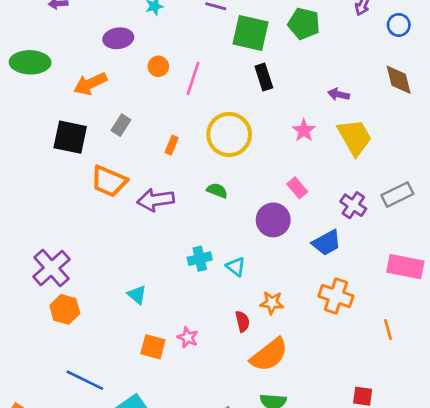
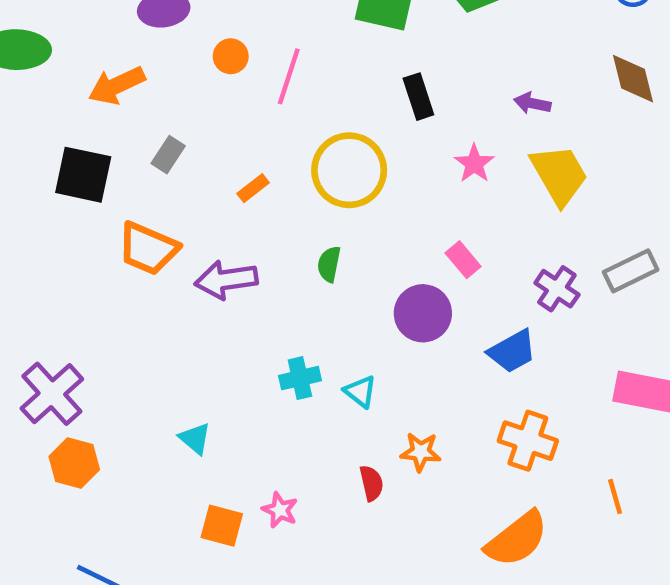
black rectangle: (264, 77) -> (418, 97), moved
orange rectangle: (172, 145) -> (253, 188), turned 30
green semicircle: (217, 191) -> (329, 264), turned -100
orange semicircle: (269, 355) -> (517, 539), moved

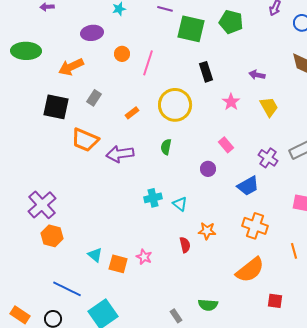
yellow trapezoid: (559, 175) -> (269, 107), size x0.7
purple circle: (423, 313) -> (208, 169), size x0.6
cyan triangle: (195, 438) -> (95, 255), moved

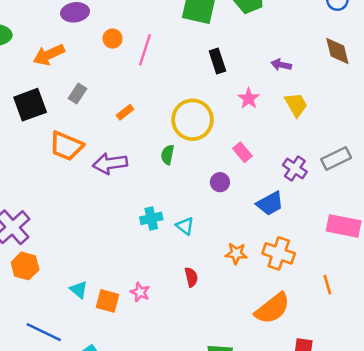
yellow circle: (175, 105) -> (192, 120), moved
black square: (56, 107) -> (30, 105), turned -32
orange star: (207, 231) -> (236, 253), moved

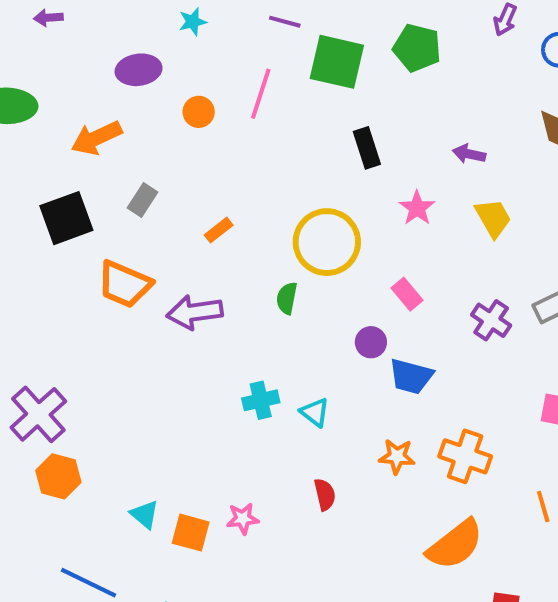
pink line: (145, 50) -> (261, 94), moved
blue trapezoid: (270, 203) -> (411, 376), moved, turned 44
pink star: (140, 292) -> (243, 519), turned -30

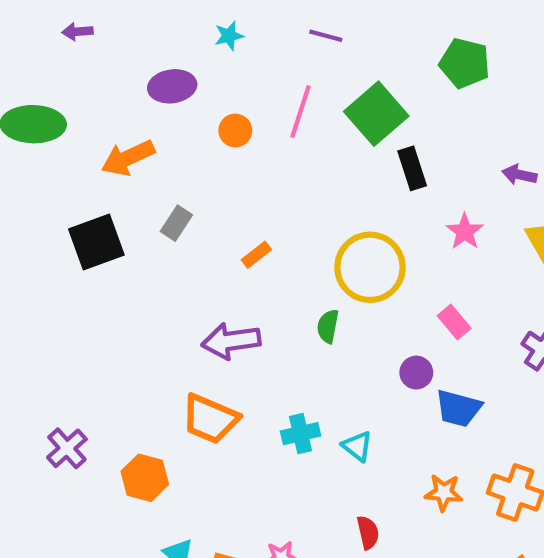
green square: (337, 62) -> (376, 114), moved, turned 36
orange trapezoid: (125, 284) -> (210, 419), moved
purple cross: (38, 414) -> (67, 448), size x0.7
orange hexagon: (58, 476) -> (145, 478), moved

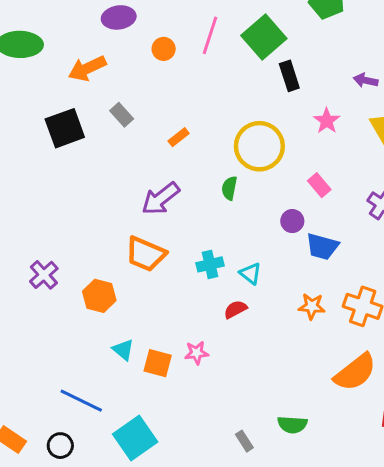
gray rectangle: (176, 223) -> (122, 115), turned -75
purple arrow: (231, 341) -> (161, 199), turned -30
red semicircle: (368, 532) -> (235, 309), moved, turned -105

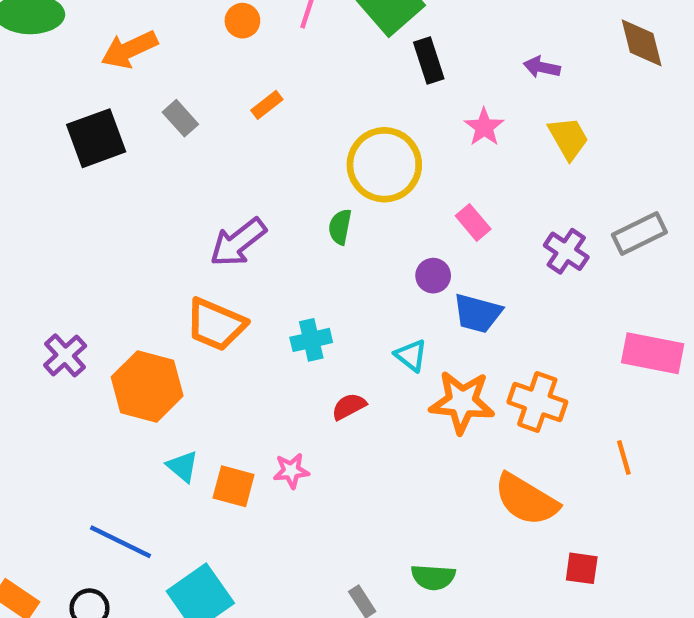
orange rectangle: (179, 137) -> (267, 105), moved
cyan triangle: (250, 273) -> (411, 355), moved
orange hexagon: (99, 296) -> (147, 386), size x1.4
orange star: (312, 306) -> (462, 402), size x1.6
orange semicircle: (355, 372) -> (526, 500), turned 69

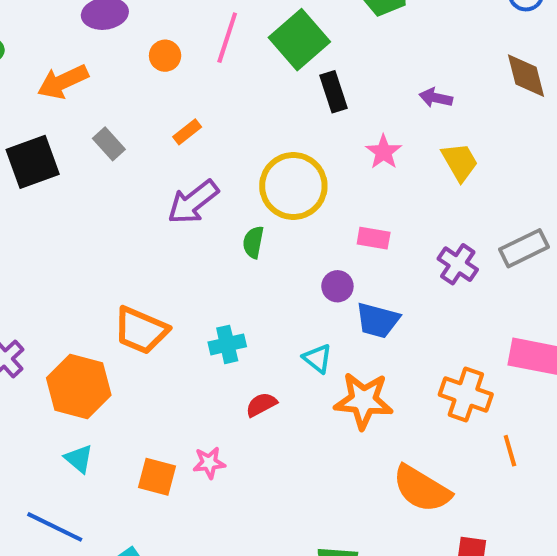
pink rectangle: (473, 222) -> (374, 238), turned -40
purple arrow: (238, 242) -> (193, 202), moved
orange cross: (537, 402) -> (466, 395), moved
cyan triangle: (183, 466) -> (79, 459), moved

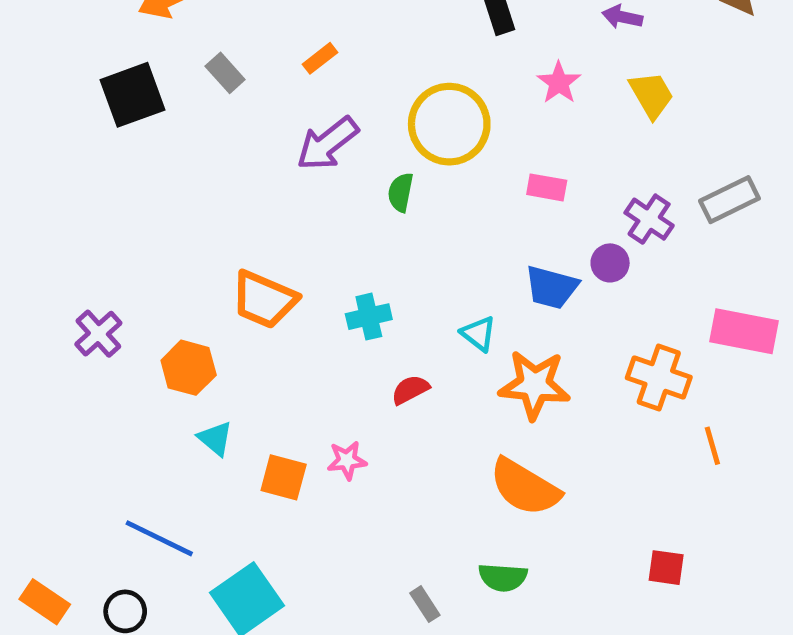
purple circle: (337, 286) -> (610, 263), moved
orange hexagon: (79, 387) -> (189, 368), size x0.7
cyan triangle: (79, 459) -> (215, 438), moved
orange semicircle: (422, 489) -> (525, 487), moved

